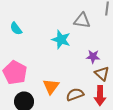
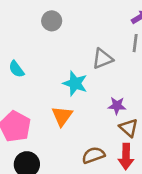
gray triangle: (82, 21) -> (103, 59), turned -30
orange triangle: (51, 87) -> (62, 116), moved

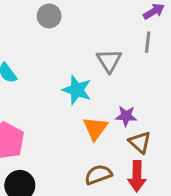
gray triangle: (103, 59) -> (109, 61), turned -40
orange triangle: (62, 116) -> (95, 128), moved

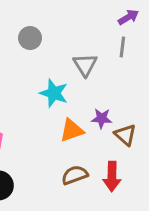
gray circle: (49, 16) -> (30, 38), moved
orange triangle: (95, 128) -> (72, 130), turned 35
brown triangle: (140, 142) -> (125, 135), moved

